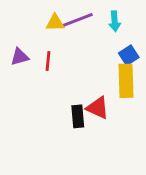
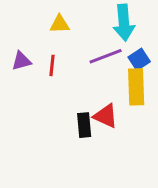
purple line: (78, 20) -> (106, 56), moved
cyan arrow: (115, 21) -> (124, 23), size x1.6

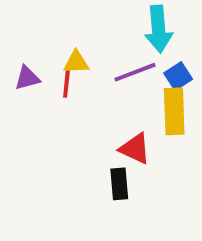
yellow triangle: (60, 24) -> (76, 62), moved
black rectangle: (84, 125) -> (119, 184), moved

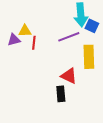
yellow triangle: (76, 62) -> (25, 31), moved
blue square: (178, 76) -> (92, 26), moved, turned -32

